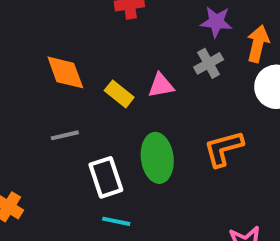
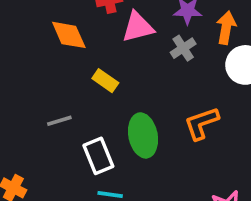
orange diamond: (65, 72) -> (69, 35), moved
pink triangle: (161, 85) -> (138, 27), moved, size x1.4

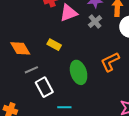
orange diamond: (69, 35) -> (20, 48), moved
white rectangle: (98, 156) -> (44, 87), moved

